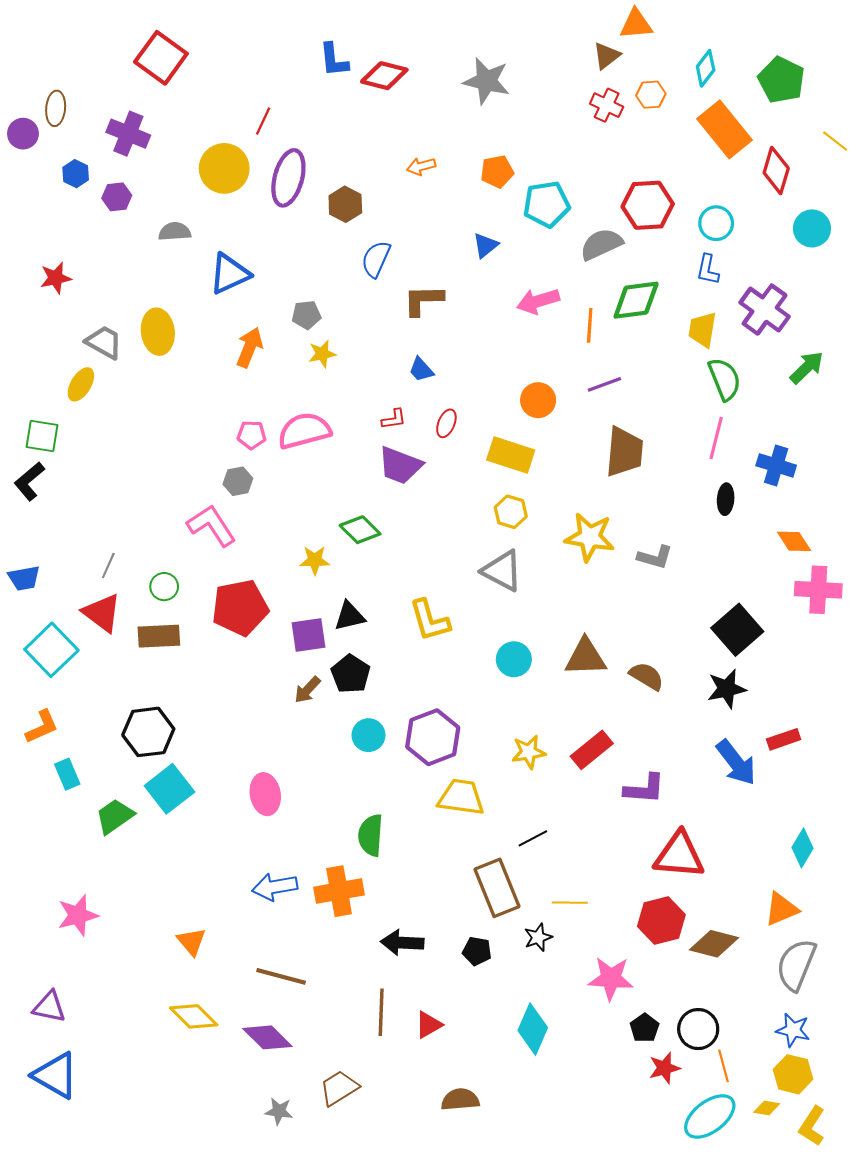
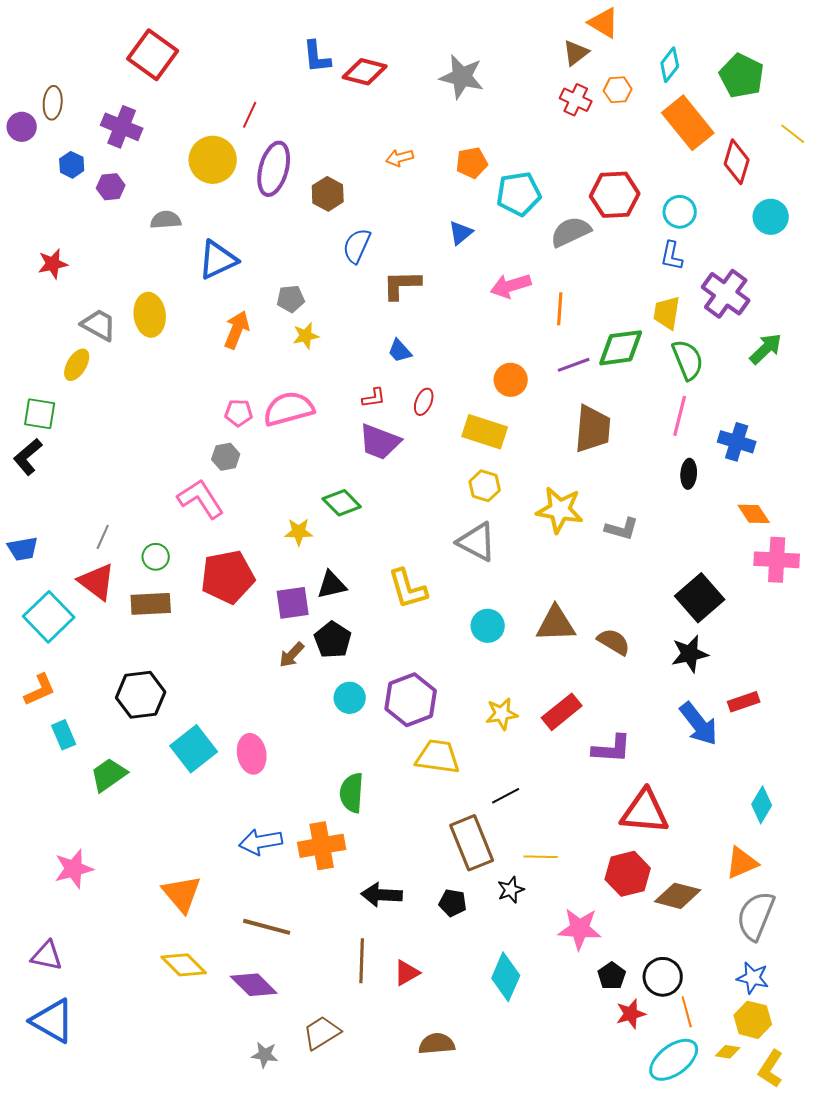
orange triangle: (636, 24) -> (604, 23), turned 36
green diamond: (636, 300) -> (621, 348), moved
cyan square: (169, 789) -> (194, 749), moved
orange triangle: (192, 942) -> (182, 894), size x1.4

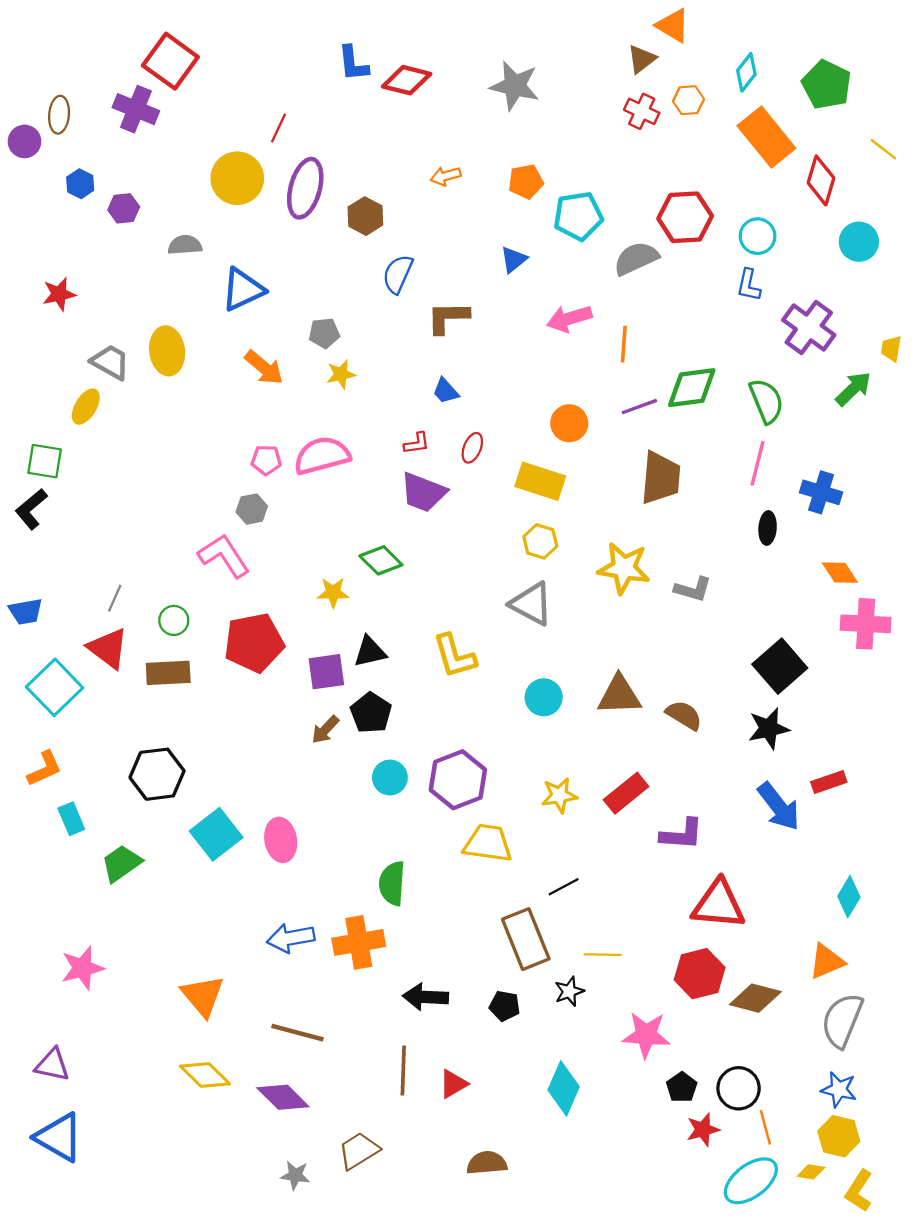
purple cross: (122, 127) -> (136, 109), moved
yellow trapezoid: (667, 313) -> (891, 349), moved, size x0.7
orange arrow: (237, 330) -> (264, 368), turned 108

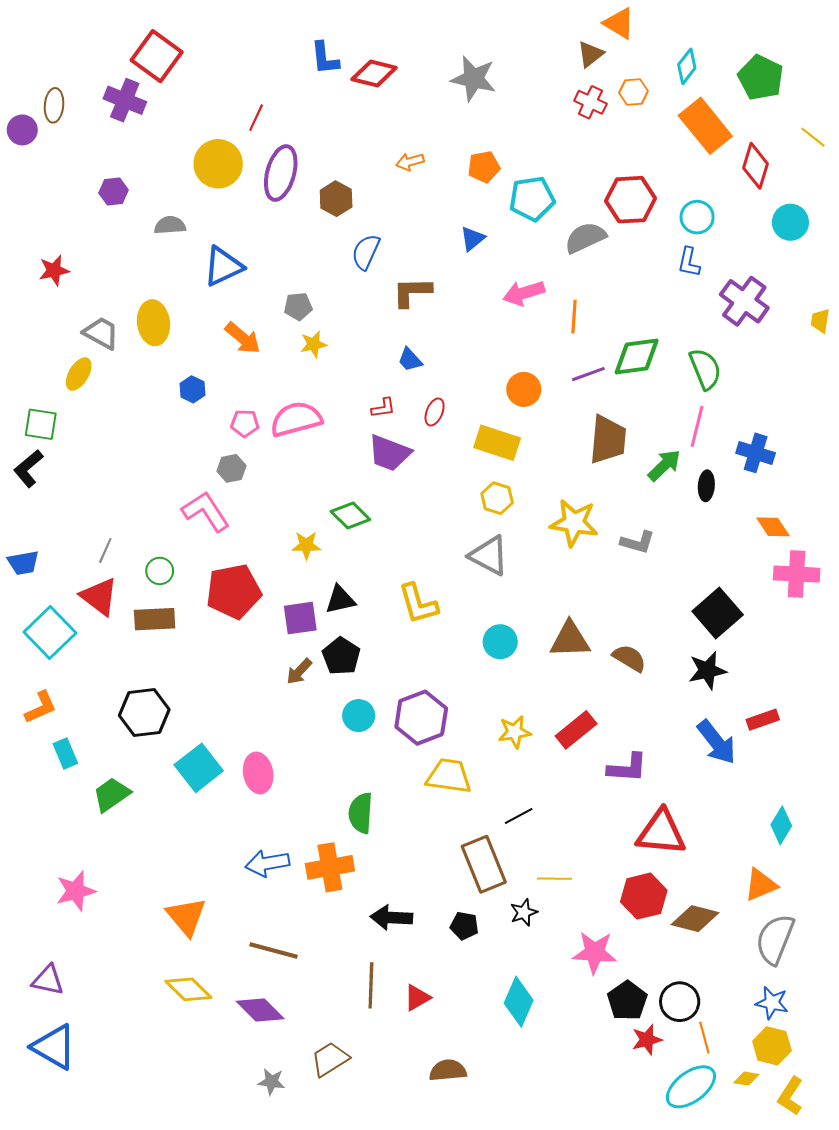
blue hexagon: (80, 184) -> (192, 389), moved
green arrow: (853, 389) -> (664, 465), moved
black pentagon: (682, 1087) -> (627, 1001), size x1.4

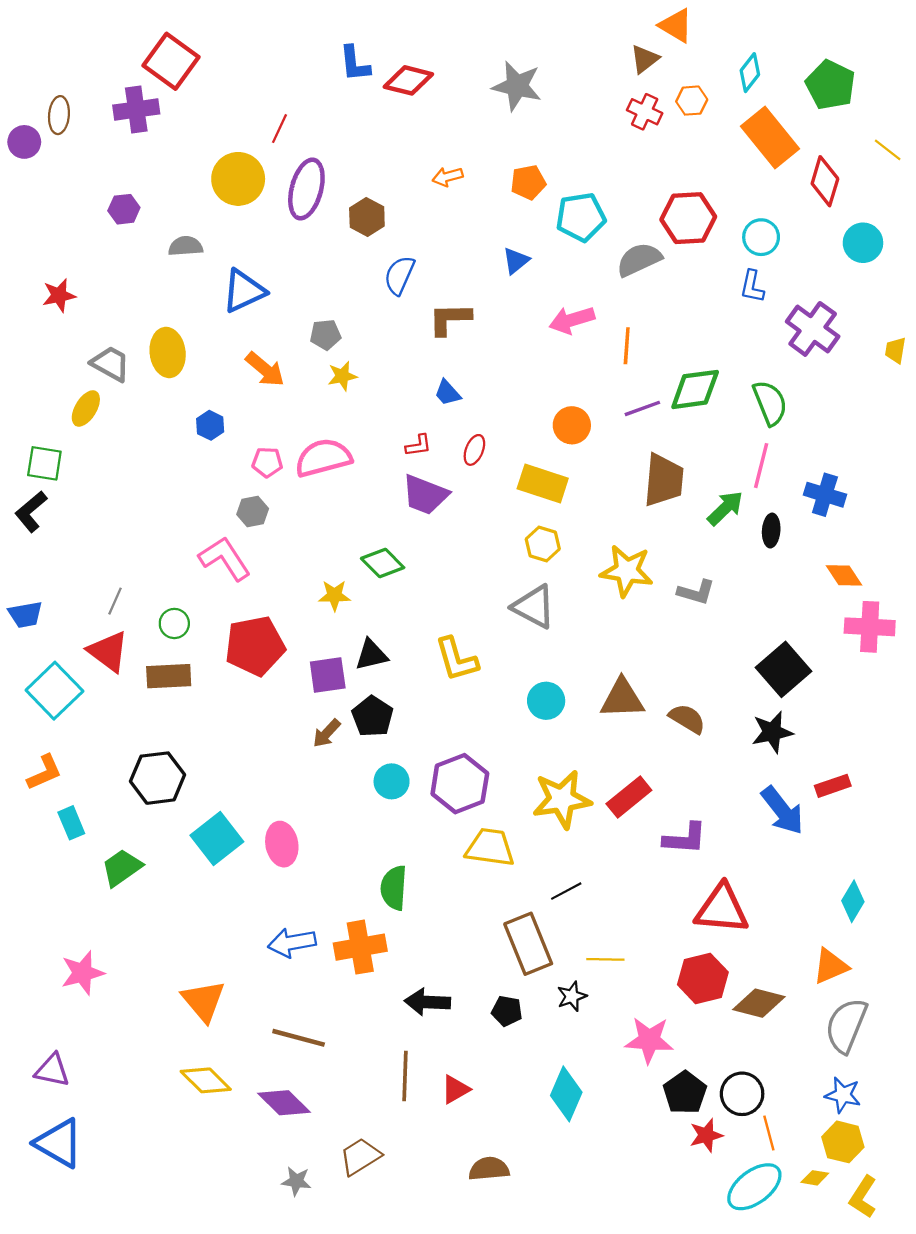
purple cross: (125, 100) -> (136, 109), turned -30
yellow star: (515, 732) -> (562, 799), size x1.6

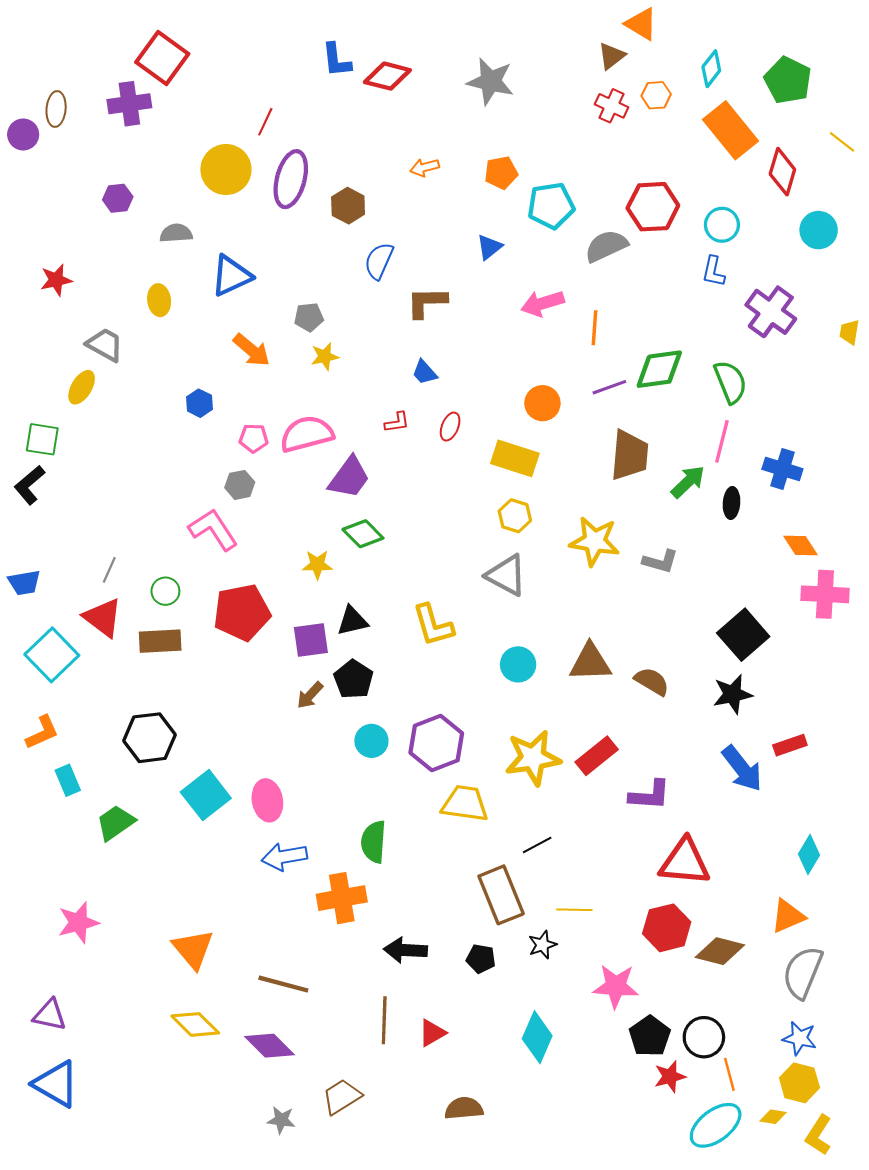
yellow ellipse: (168, 352) -> (159, 300), moved, size x0.7
purple trapezoid: (425, 495) -> (349, 478), moved, turned -75
blue arrow: (292, 943) -> (284, 857), moved

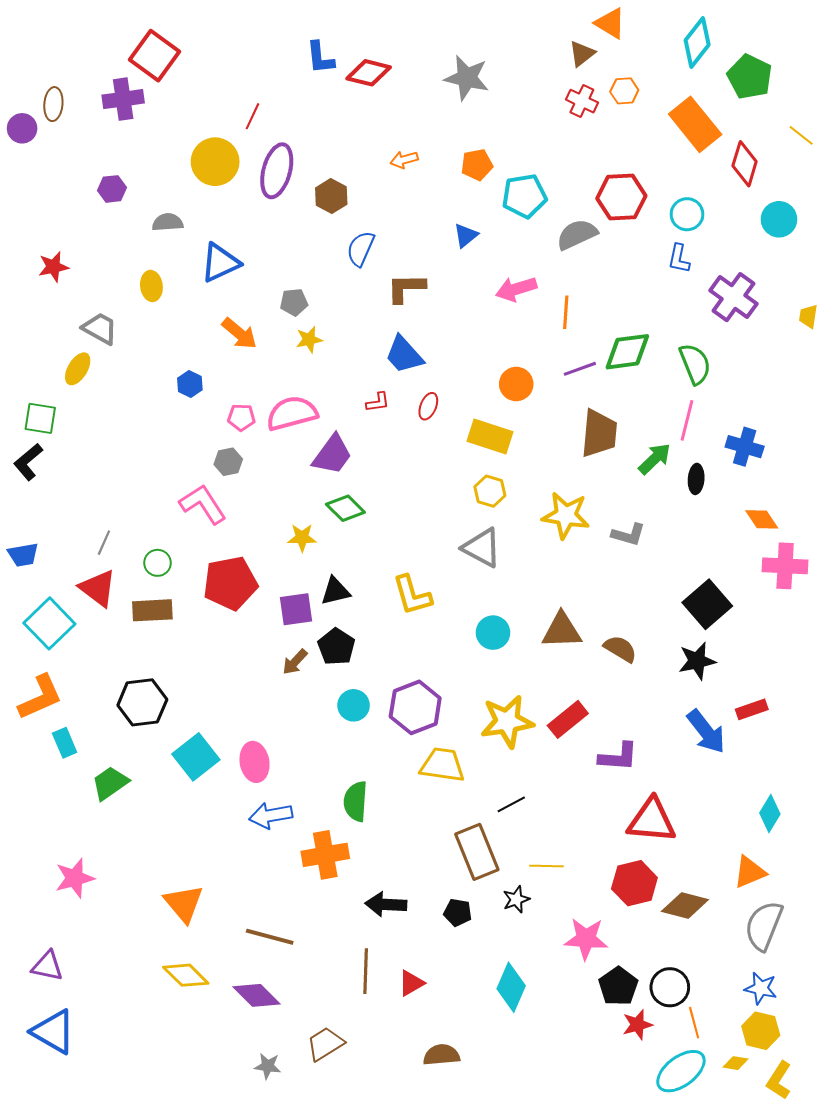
cyan diamond: (711, 69) -> (697, 42), moved, size x1.4
blue trapezoid: (425, 372) -> (404, 355), size x1.6
orange L-shape: (42, 732) -> (40, 697), size x1.4

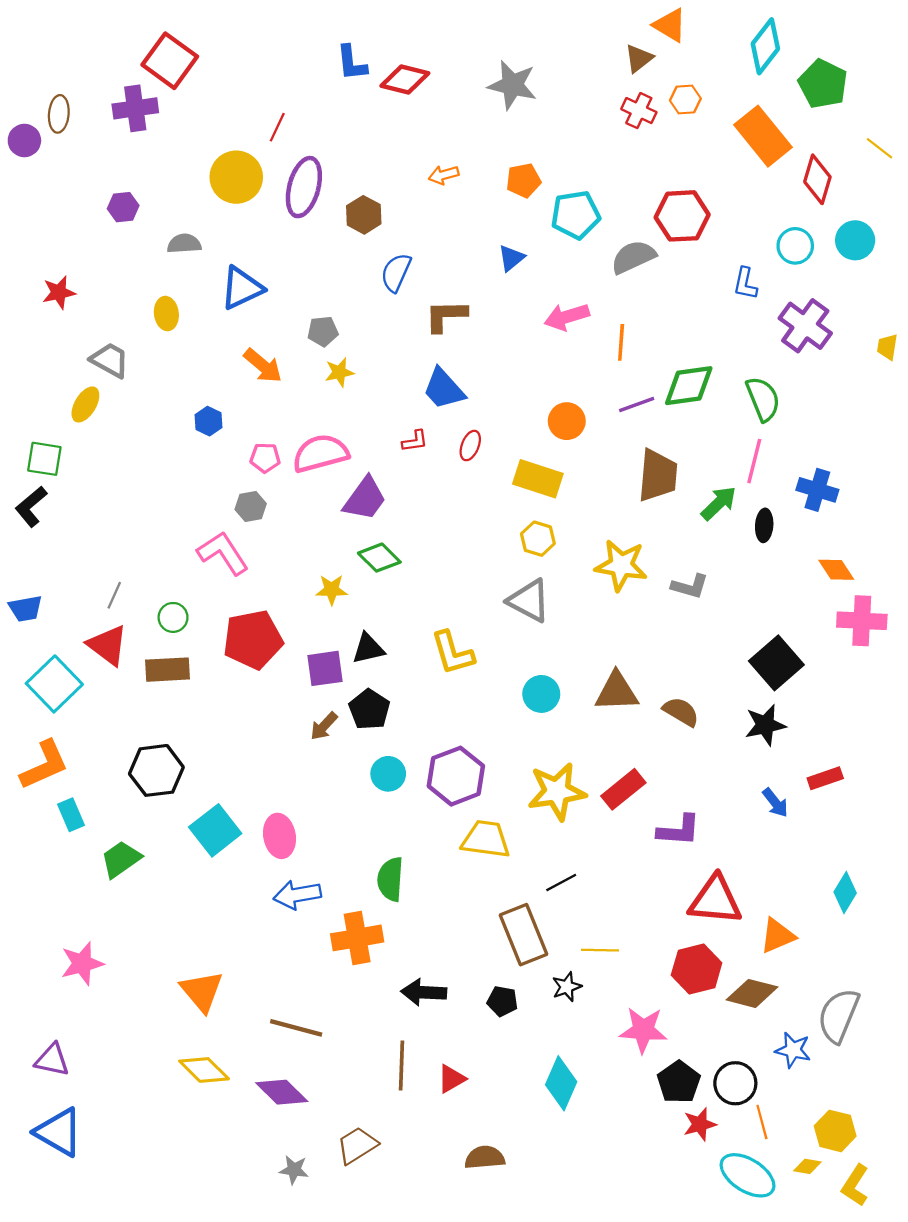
cyan circle: (687, 214) -> (795, 246), moved
blue arrow: (706, 732) -> (775, 803), size x0.6
orange triangle: (750, 872) -> (777, 936), moved
blue star: (761, 988) -> (793, 1050), moved
cyan ellipse: (681, 1071) -> (748, 1175), turned 69

